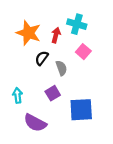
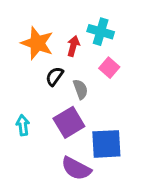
purple square: (53, 93) -> (69, 122), size x1.5
purple semicircle: (35, 123) -> (76, 168), moved

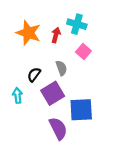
black semicircle: (55, 76) -> (34, 75), moved
purple semicircle: (76, 168) -> (58, 128), turned -145

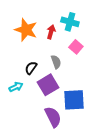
cyan arrow: (17, 95) -> (16, 87), turned 72

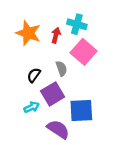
pink square: (76, 47) -> (84, 52), size x1.6
cyan arrow: (16, 87) -> (32, 107), moved
purple semicircle: (53, 117) -> (58, 129), turned -30

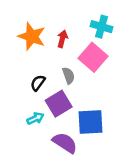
cyan cross: (77, 24) -> (101, 27), moved

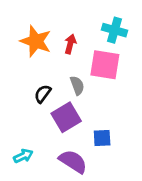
pink square: (93, 57) -> (105, 65), turned -32
cyan arrow: (35, 118) -> (23, 156), moved
blue square: (90, 122) -> (102, 138), size x0.6

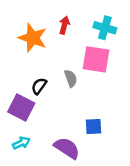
red arrow: (70, 44) -> (64, 25), moved
purple square: (66, 117) -> (21, 108), moved, turned -32

